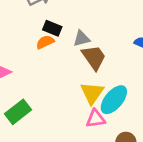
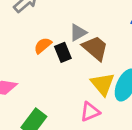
black rectangle: (52, 28) -> (63, 52), moved, turned 60
pink triangle: (96, 119) -> (90, 112), moved

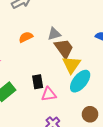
black rectangle: (63, 52) -> (38, 82), moved
yellow triangle: (103, 84) -> (72, 65), moved

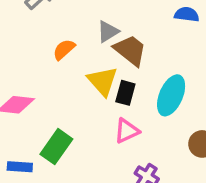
yellow triangle: (72, 65) -> (102, 81), moved
black rectangle: (38, 82) -> (125, 93), moved, turned 40

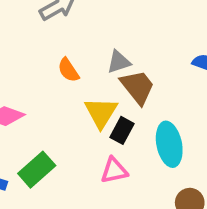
orange semicircle: (64, 49) -> (68, 70), turned -95
cyan ellipse: (171, 95) -> (169, 144), turned -48

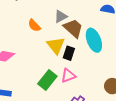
cyan ellipse: (169, 144) -> (94, 40), moved
green rectangle: (37, 170) -> (47, 80), moved

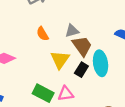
black rectangle: (69, 53) -> (81, 70), moved
green rectangle: (47, 80) -> (43, 93), turned 66

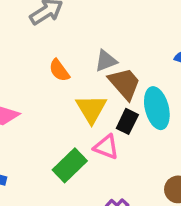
green rectangle: (43, 93) -> (70, 165), turned -66
pink triangle: (66, 94) -> (106, 147), moved, turned 35

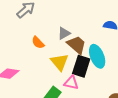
black rectangle: (127, 121) -> (81, 66), size x1.5

